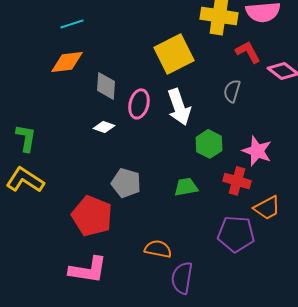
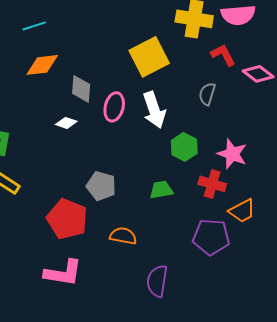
cyan line: (72, 24) -> (34, 26), moved
white diamond: (104, 127) -> (66, 123), moved
orange semicircle: (158, 249) -> (123, 236), moved

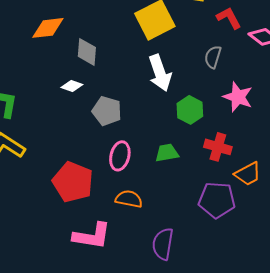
pink ellipse: (114, 107) -> (120, 156), moved
pink star: (232, 154) -> (238, 97), moved
gray pentagon: (101, 186) -> (107, 111), moved
pink L-shape: (63, 273) -> (92, 236), moved

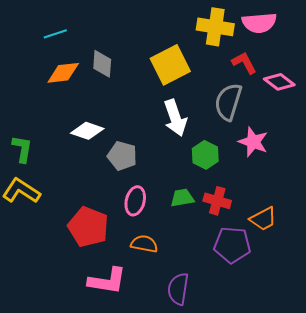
gray diamond: (87, 52) -> (102, 64), moved
gray semicircle: (213, 57) -> (228, 102), size x1.6
white diamond: (72, 86) -> (87, 131), size x1.5
red cross: (218, 147) -> (217, 201), moved

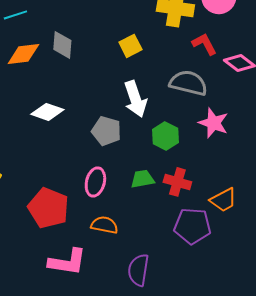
yellow square: (170, 65) -> (130, 46), size x0.6
gray semicircle: (228, 102) -> (188, 83), turned 87
gray pentagon: (122, 156) -> (106, 131), moved

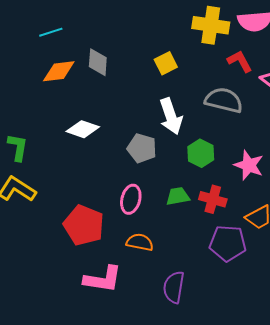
pink star: (213, 123) -> (249, 165), moved

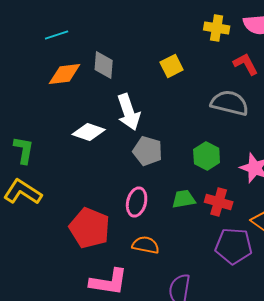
yellow cross: (211, 25) -> (217, 28), size x0.7
white arrow: (171, 116) -> (129, 112), moved

